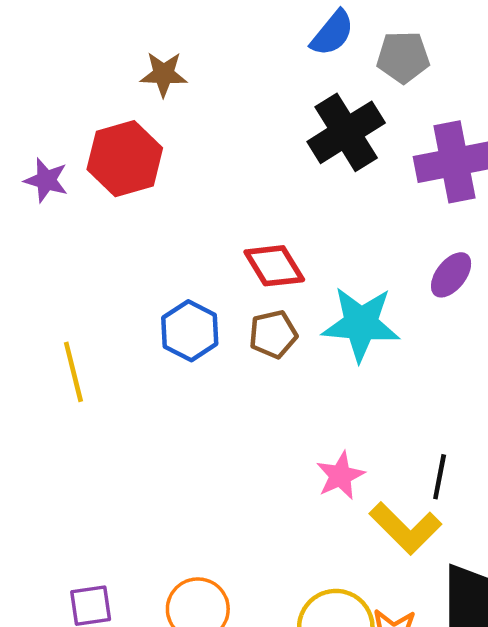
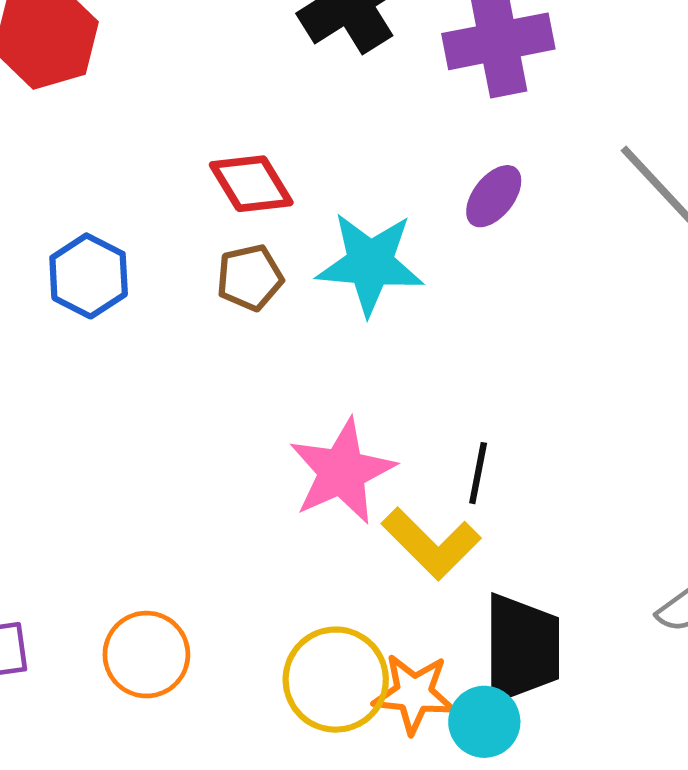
blue hexagon: (190, 331) -> (89, 276), moved
pink star: (340, 476) -> (342, 472), size x1.6

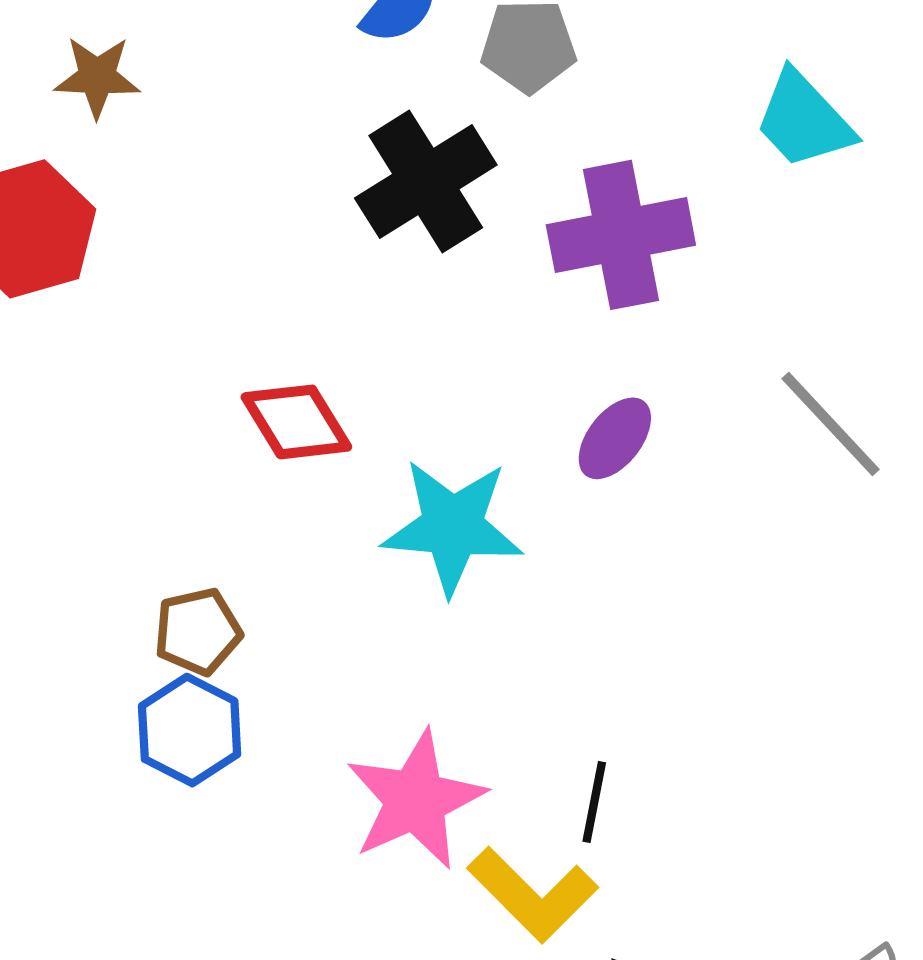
blue hexagon: (89, 276) -> (190, 730), moved
brown pentagon: (250, 278) -> (198, 631), moved

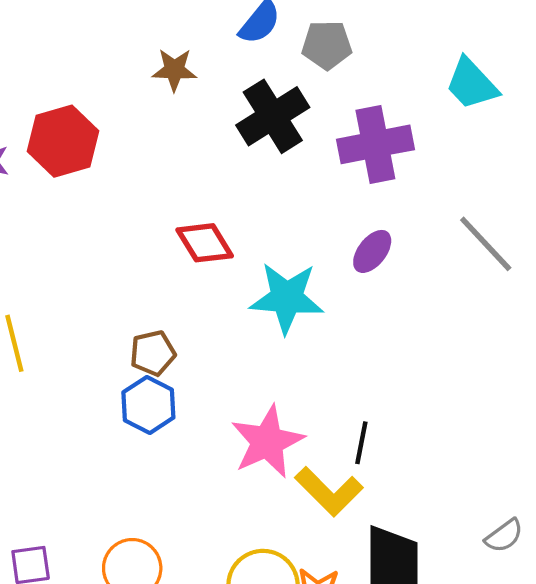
brown star: (97, 77) -> (174, 70), moved

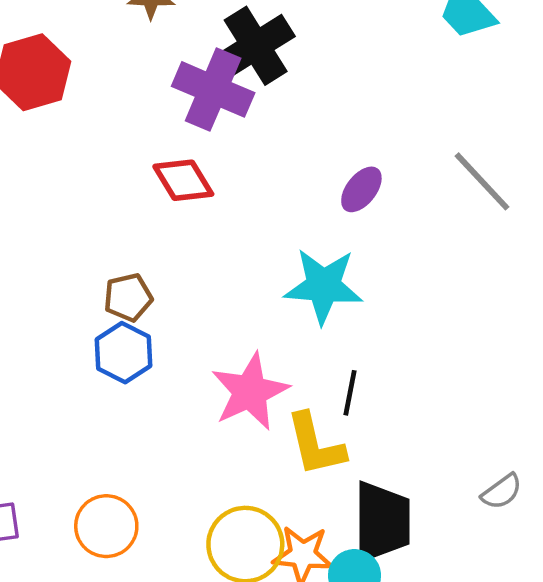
purple cross: (375, 144) -> (213, 89), moved, turned 34
cyan star: (287, 298) -> (323, 286), moved
yellow L-shape: (329, 491) -> (315, 445), turned 32

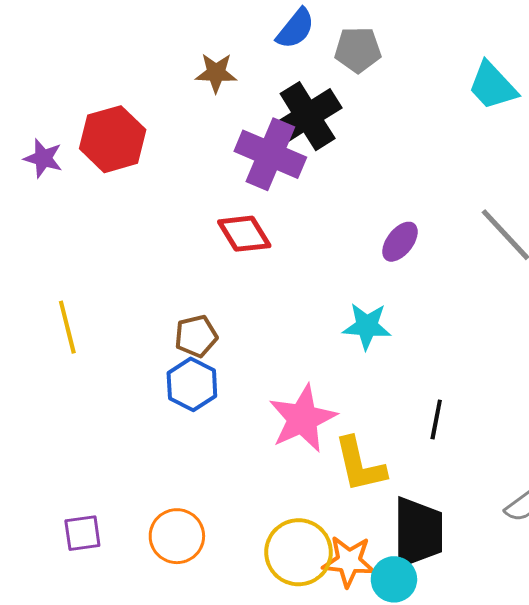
cyan star: (323, 286) -> (367, 326), size x0.7
black line: (350, 393) -> (436, 420), moved

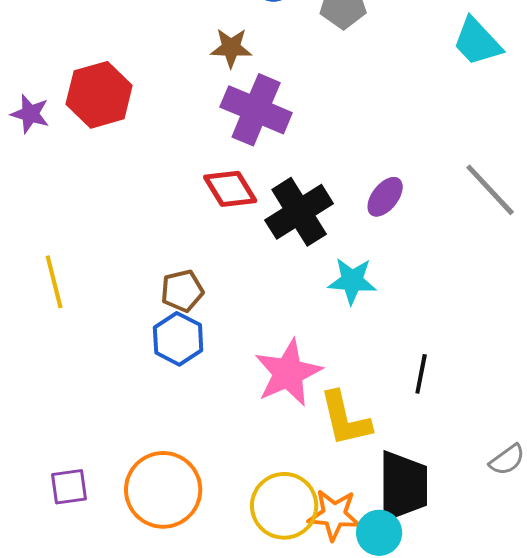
brown star: (216, 73) -> (231, 48), moved
black cross: (308, 116) -> (299, 212), moved
orange circle: (177, 536) -> (163, 490), size x1.4

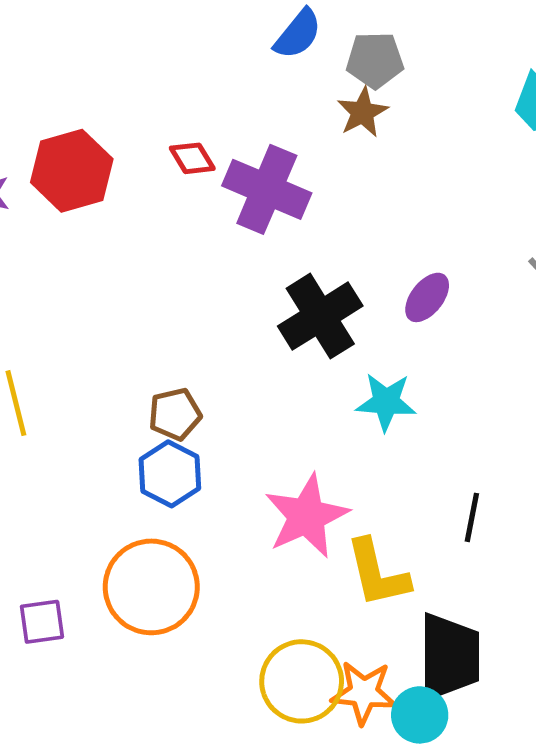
brown star: (231, 48) -> (362, 112), moved, turned -30
red diamond: (230, 189) -> (192, 158), moved, size x0.7
purple square: (69, 487) -> (42, 622), moved
orange circle: (163, 490) -> (151, 587), moved

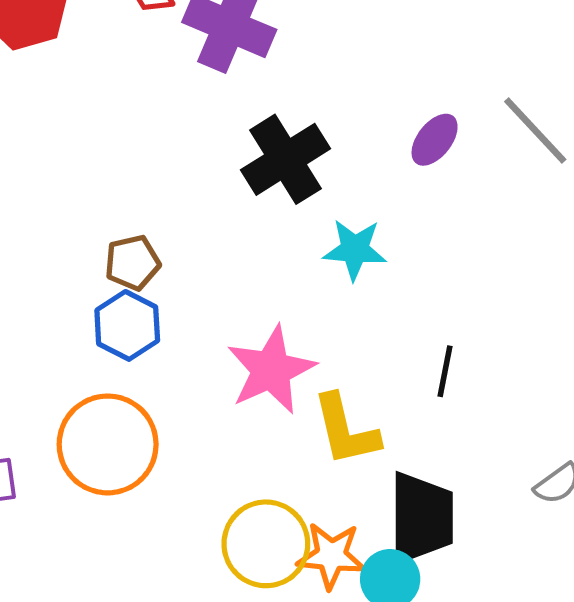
purple ellipse: (427, 297) -> (435, 140), moved

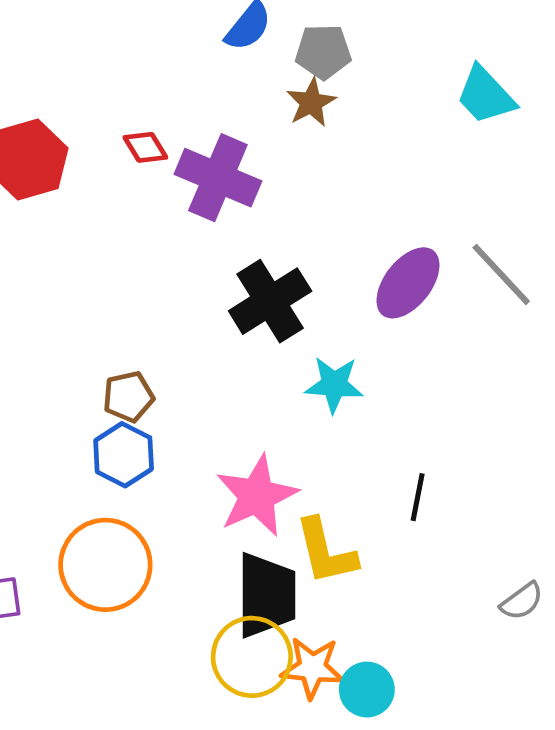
purple ellipse: (435, 140) -> (408, 283), size x1.5
black trapezoid: (422, 518) -> (266, 595), moved

